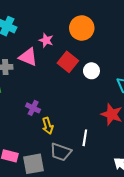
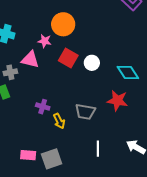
orange circle: (82, 28) -> (63, 24), moved
white line: (85, 138) -> (98, 149), moved
gray trapezoid: (61, 152) -> (85, 112), moved

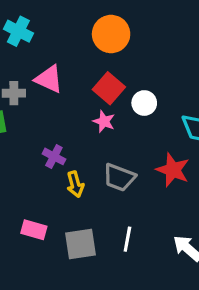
pink star: (45, 41) -> (104, 121), moved
pink rectangle: (28, 155) -> (34, 230), moved
gray square: (52, 159) -> (80, 244), moved

